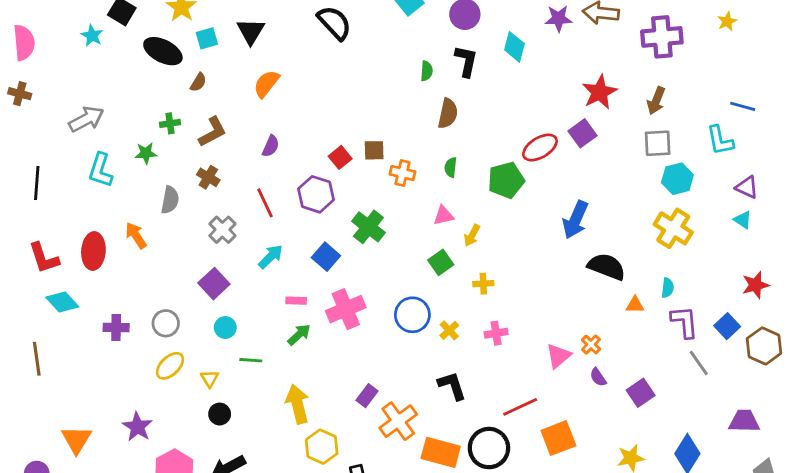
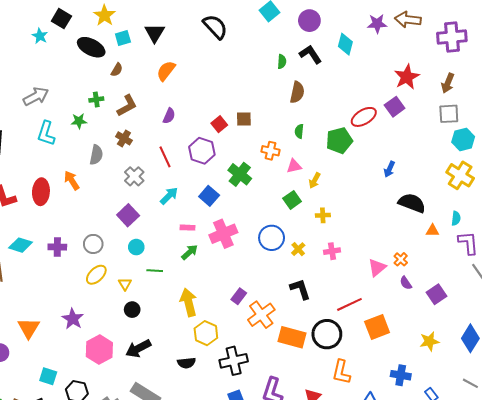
black L-shape: (466, 61) -> (310, 54), turned -45
orange cross: (402, 173) -> (271, 151), moved
blue arrow: (575, 220) -> (389, 169), size x0.6
cyan diamond: (62, 302) -> (20, 245), moved, turned -30

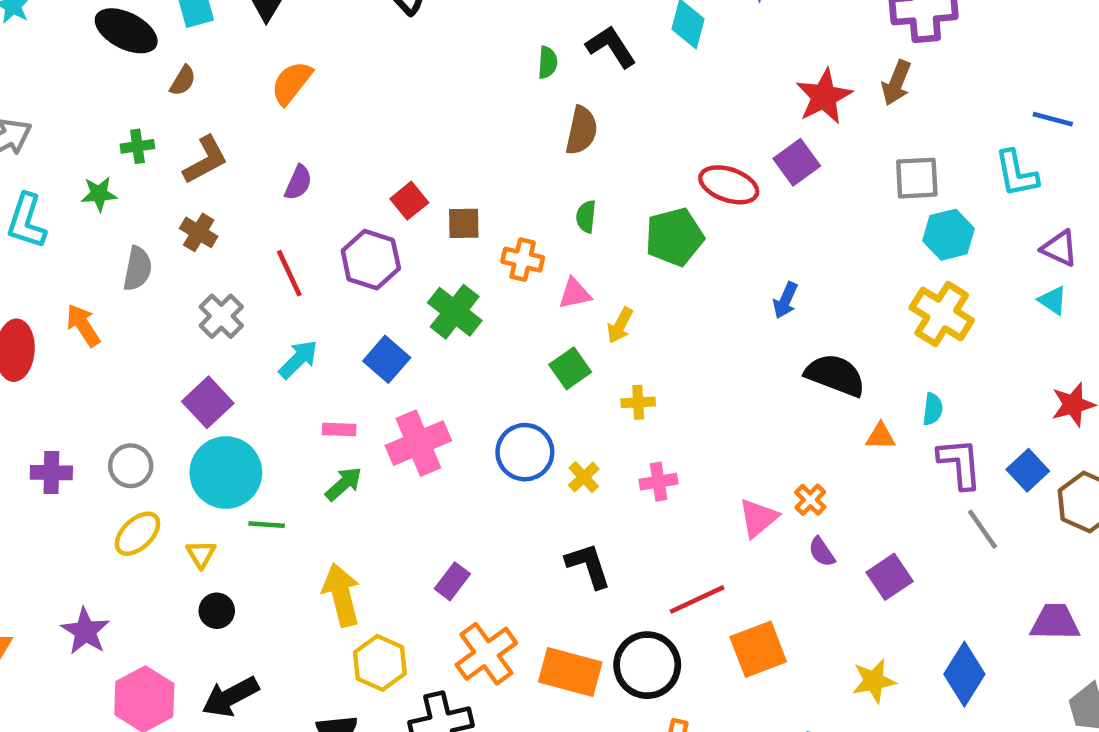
brown arrow: (448, 83) -> (896, 83), moved
red ellipse: (364, 117) -> (729, 185), turned 50
brown square: (244, 119) -> (464, 223), moved
cyan circle: (136, 247) -> (226, 473), size x2.0
orange cross: (261, 315) -> (486, 654), moved

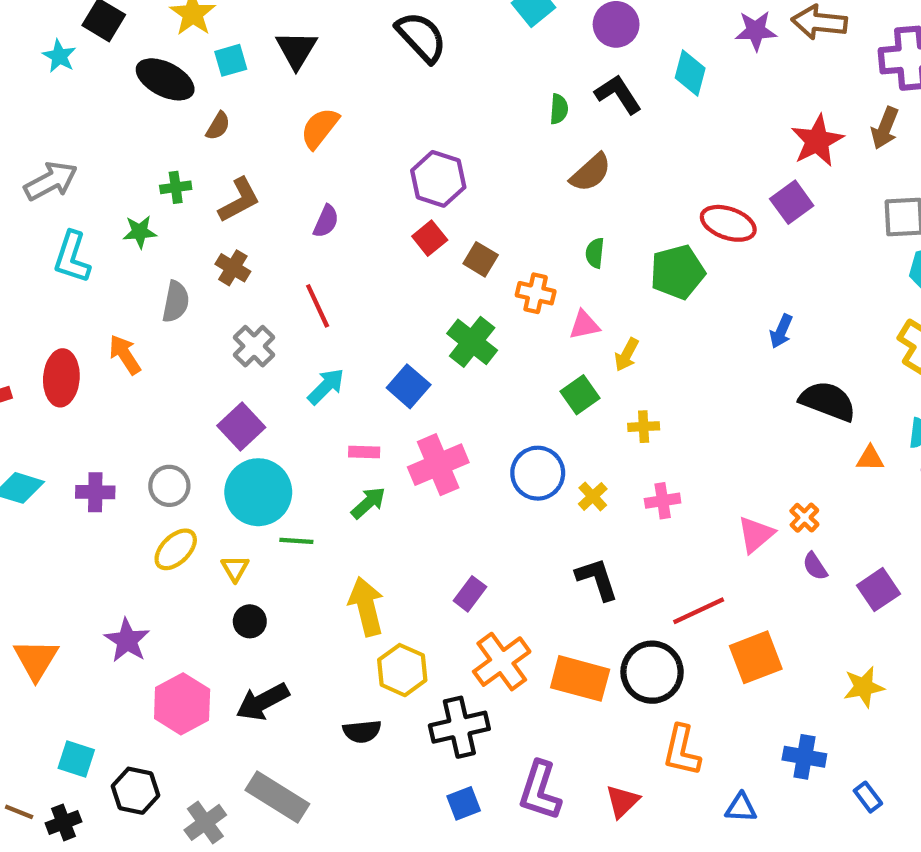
brown semicircle: (582, 130) -> (591, 173), turned 36
brown square: (464, 223) -> (481, 259), turned 32
purple hexagon: (371, 260) -> (438, 179), moved

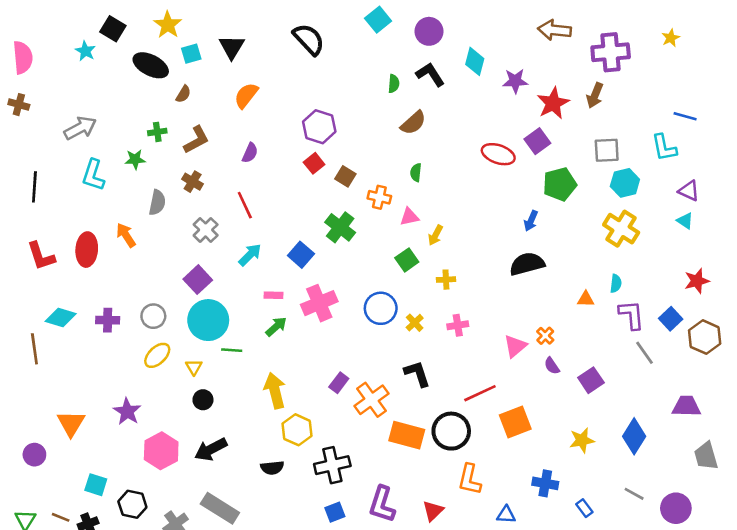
purple star: (756, 31) -> (515, 81), moved
green pentagon: (677, 272) -> (560, 184), moved
black semicircle: (828, 401) -> (527, 264), moved, turned -36
orange cross: (502, 662) -> (372, 400), moved

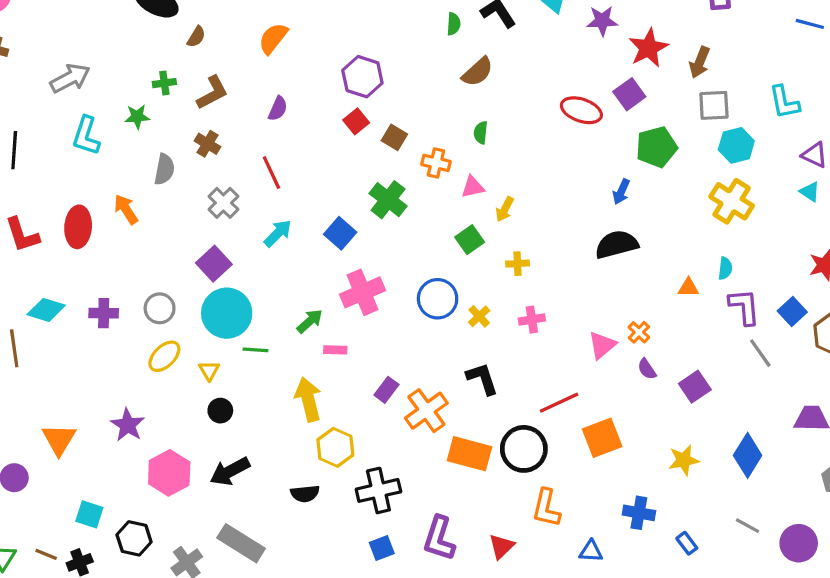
brown arrow: (595, 95) -> (700, 62), moved
blue line: (685, 116) -> (810, 24), moved
pink rectangle: (274, 295) -> (335, 350), moved

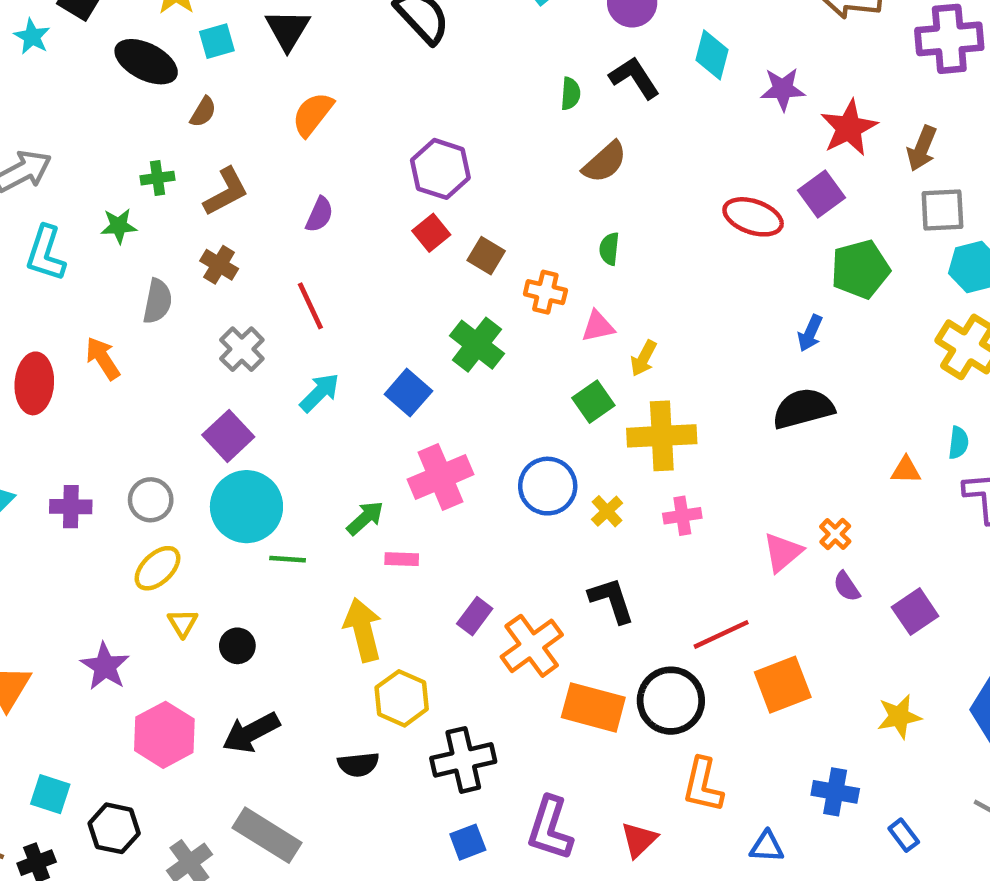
yellow cross: (517, 264) -> (662, 436), size x2.0
yellow triangle: (209, 371) -> (183, 623), moved

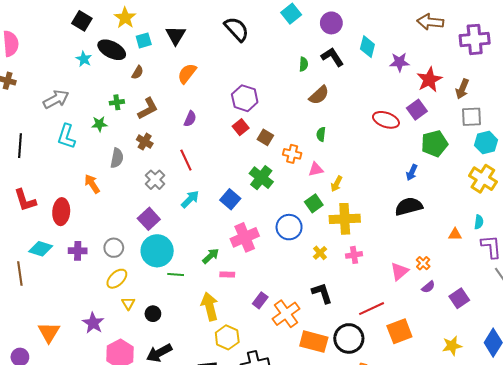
cyan star: (32, 37) -> (84, 59), moved
red ellipse: (34, 383) -> (61, 212), moved
blue circle: (548, 486) -> (289, 227), moved
purple semicircle: (847, 586) -> (428, 287), turned -96

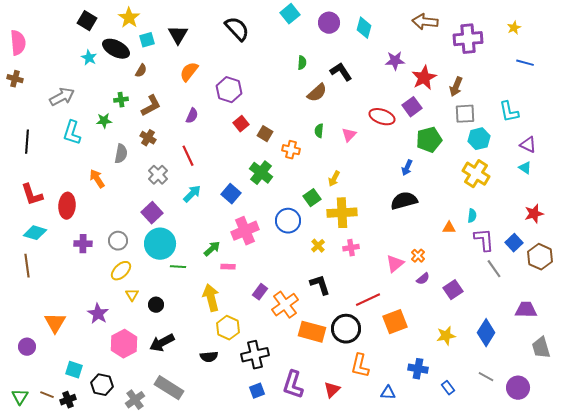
cyan diamond: (367, 47) -> (364, 28), moved
black L-shape: (332, 57) -> (341, 72), moved
purple hexagon: (245, 98) -> (229, 90), moved
pink triangle: (316, 169) -> (349, 135), moved, turned -35
cyan diamond: (41, 249) -> (35, 233), moved

